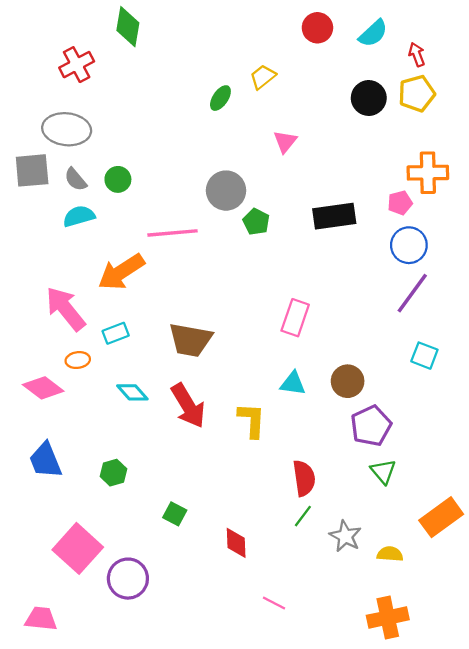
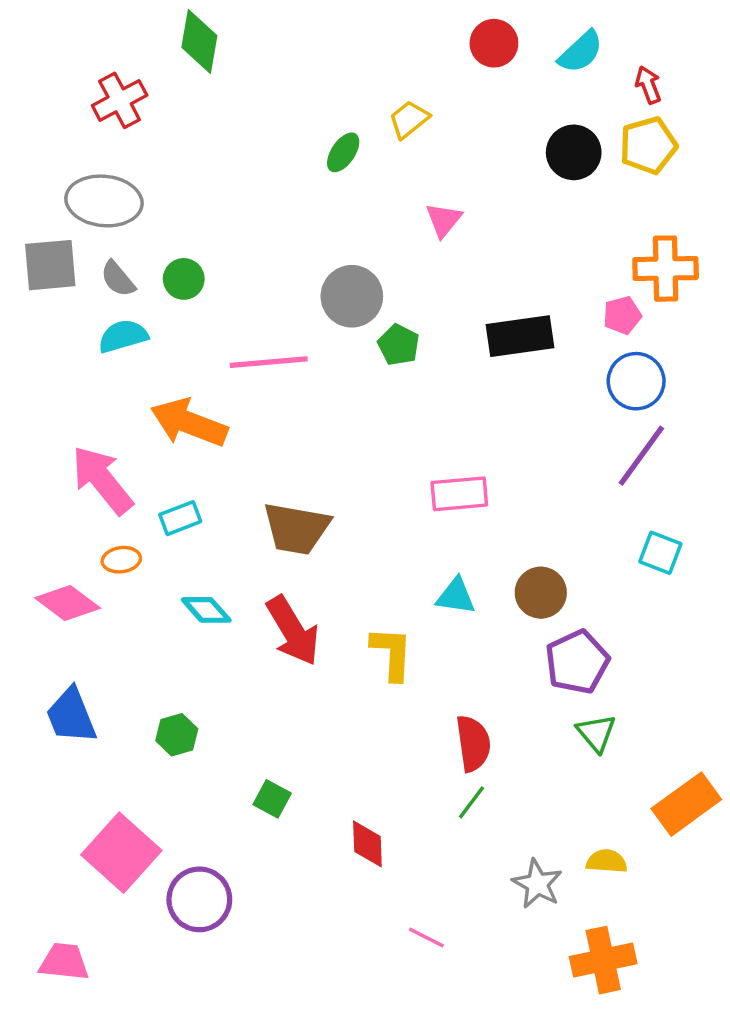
orange arrow: (121, 272) -> (189, 423), turned 54
pink rectangle: (295, 318) -> (459, 494), turned 66
gray star: (345, 536) -> (537, 884), moved

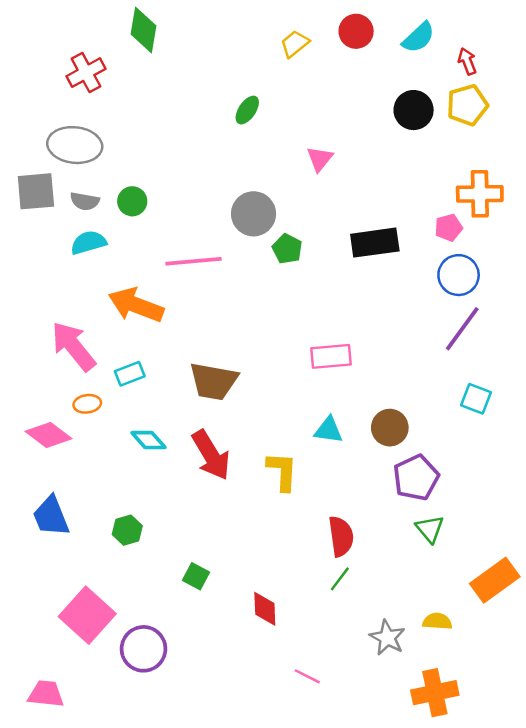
yellow trapezoid: (409, 119) -> (295, 44), moved
gray semicircle: (118, 279) -> (85, 201), turned -40

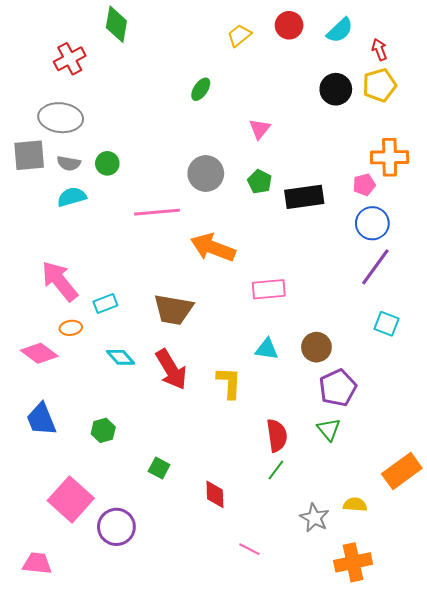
green pentagon: (287, 249) -> (260, 182), moved
orange arrow: (136, 305) -> (213, 248), moved
green triangle: (430, 529) -> (329, 429), moved

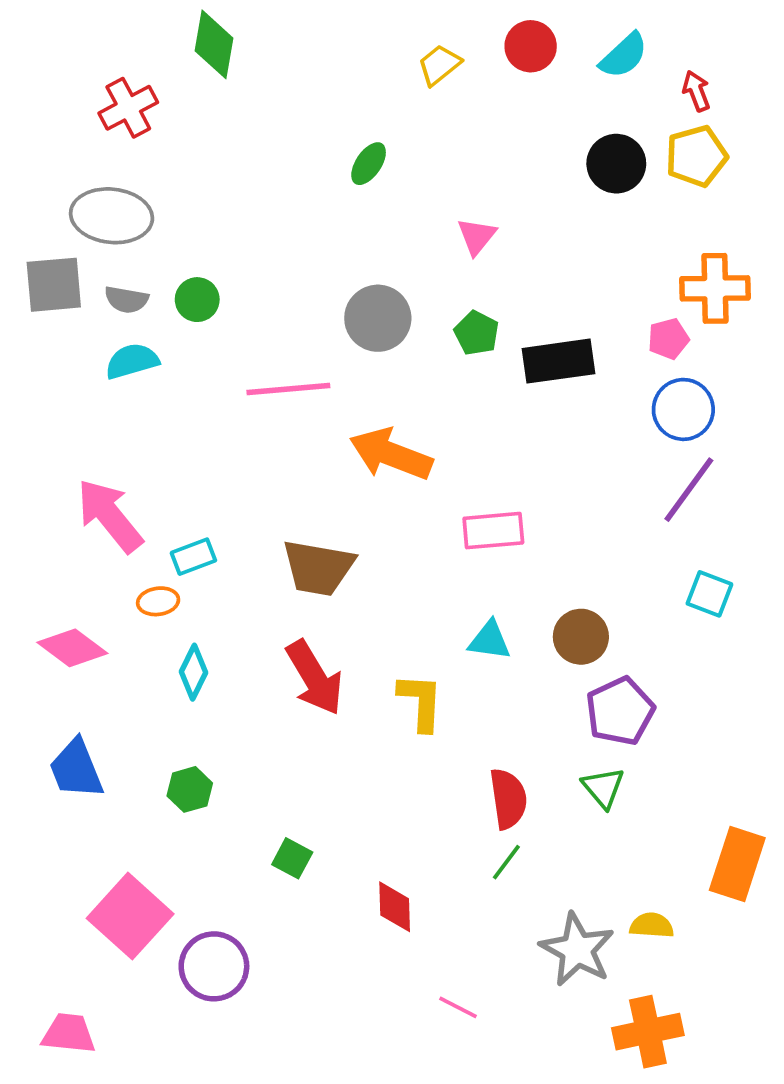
orange ellipse: (71, 328) -> (158, 601), moved
cyan diamond: (120, 357) -> (193, 672), moved, turned 68
orange rectangle: (402, 471) -> (737, 864), turned -36
gray star: (314, 518) -> (577, 950), size x1.4

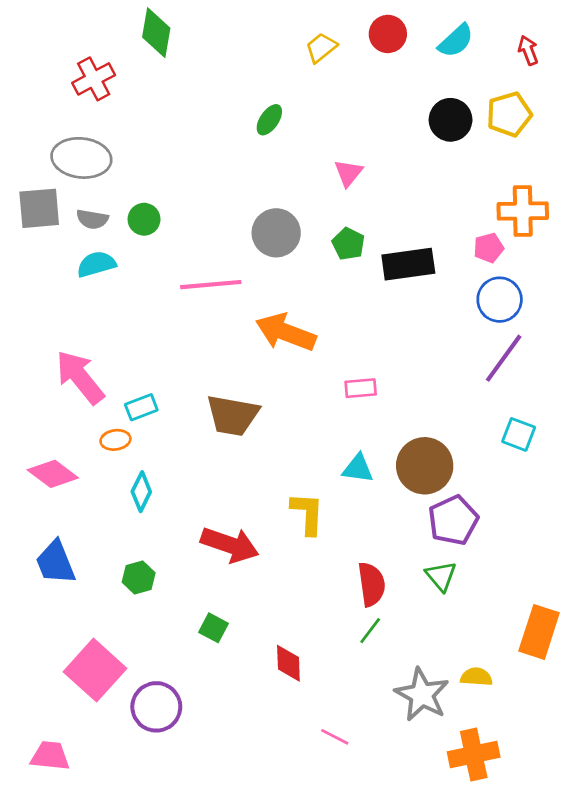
red arrow: (696, 91) -> (528, 50), moved
pink rectangle: (493, 531) -> (361, 388), size x0.7
brown circle: (581, 637) -> (425, 466), size x1.4
red arrow: (315, 678) -> (230, 545), moved, turned -40

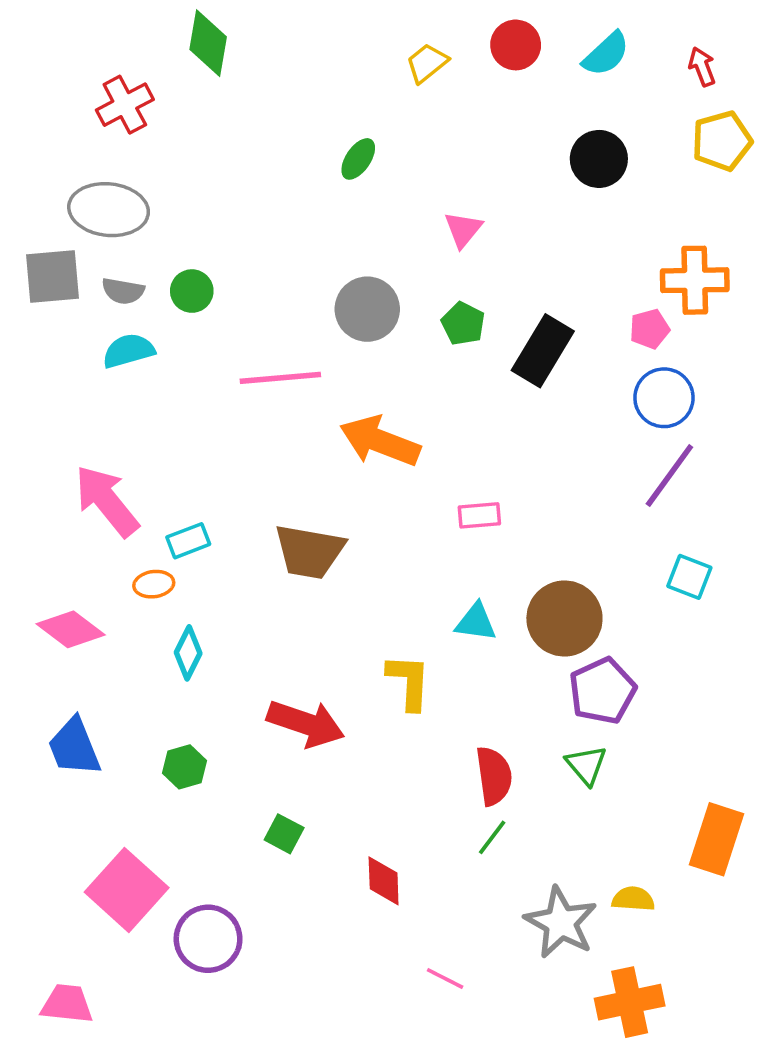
yellow pentagon: (509, 114) -> (722, 141), moved
black rectangle: (408, 264) -> (543, 351), turned -51

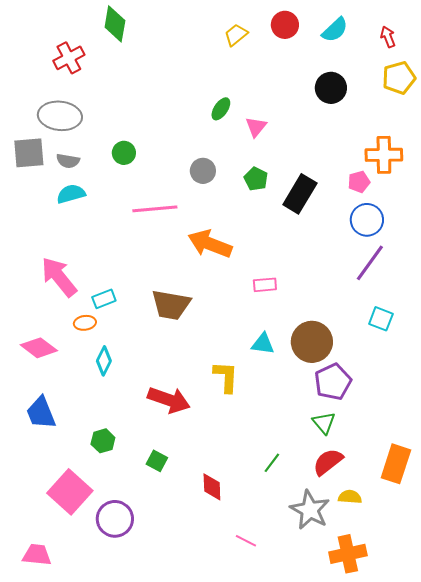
green ellipse: (358, 159) -> (221, 109), moved
green circle: (192, 291) -> (124, 153), moved
gray circle: (367, 309) -> (203, 171), size x0.7
green hexagon: (185, 767) -> (103, 441), moved
red semicircle: (494, 776) -> (328, 462), moved, turned -120

